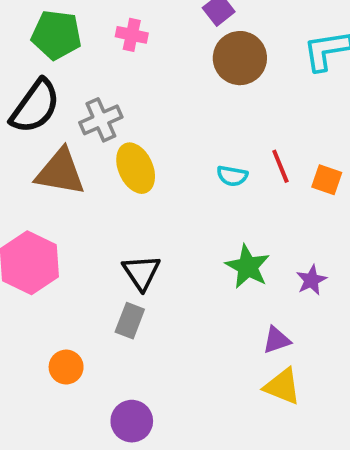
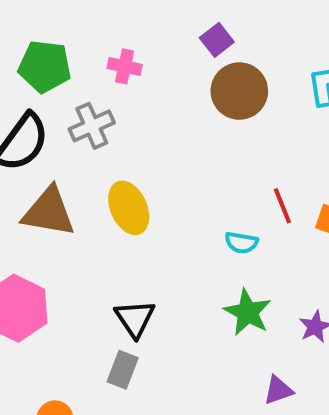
gray cross: (101, 120) -> (92, 126), moved
cyan semicircle: (232, 176) -> (241, 243), moved

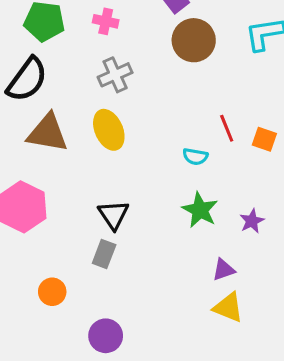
gray cross: (92, 126) -> (115, 75), moved

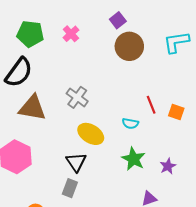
pink cross: (106, 21) -> (71, 34), turned 35
gray cross: (115, 75) -> (77, 97), moved, turned -30
yellow ellipse: (109, 130) -> (91, 134), moved, turned -35

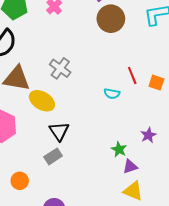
yellow ellipse: (91, 134) -> (42, 101), moved
green star: (133, 159) -> (119, 149), moved, size x0.7
gray rectangle: (70, 188) -> (53, 156), turned 36

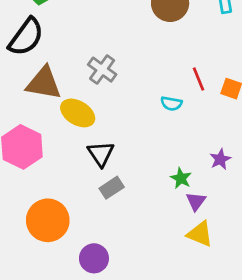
gray rectangle: (53, 156) -> (112, 188), moved
purple triangle: (130, 167) -> (196, 201), turned -35
orange circle: (20, 181) -> (48, 220), size x1.8

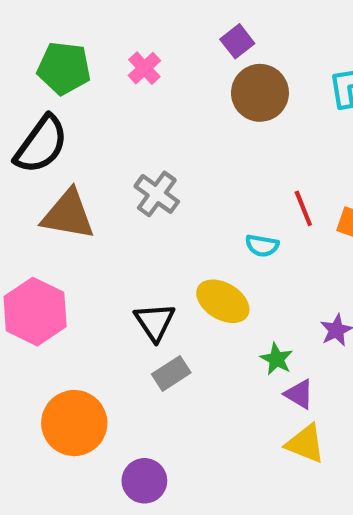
yellow ellipse: (78, 113) -> (223, 301), moved
purple triangle: (196, 201) -> (299, 394), turned -35

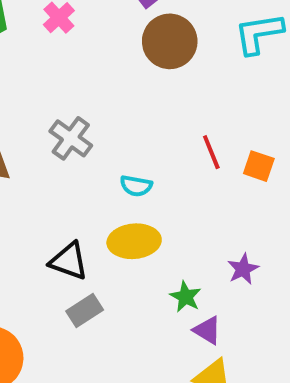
cyan semicircle: (262, 246) -> (136, 186), moved
yellow ellipse: (223, 301) -> (134, 241), turned -36
black triangle: (155, 322) -> (69, 261), turned -36

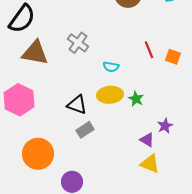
purple star: (243, 269) -> (165, 126), moved
green star: (186, 297) -> (136, 99), moved

